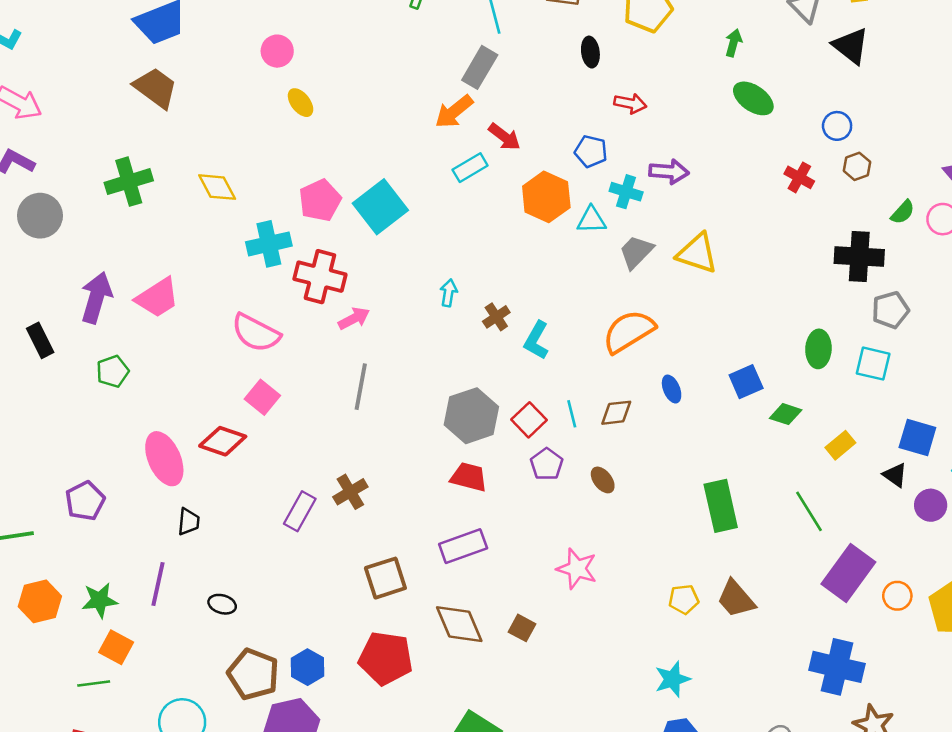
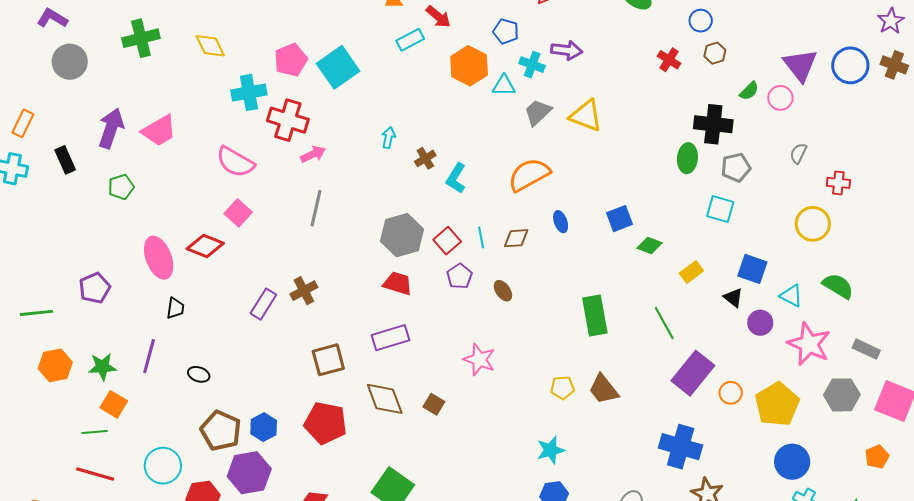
green ellipse: (818, 349) -> (687, 158), moved

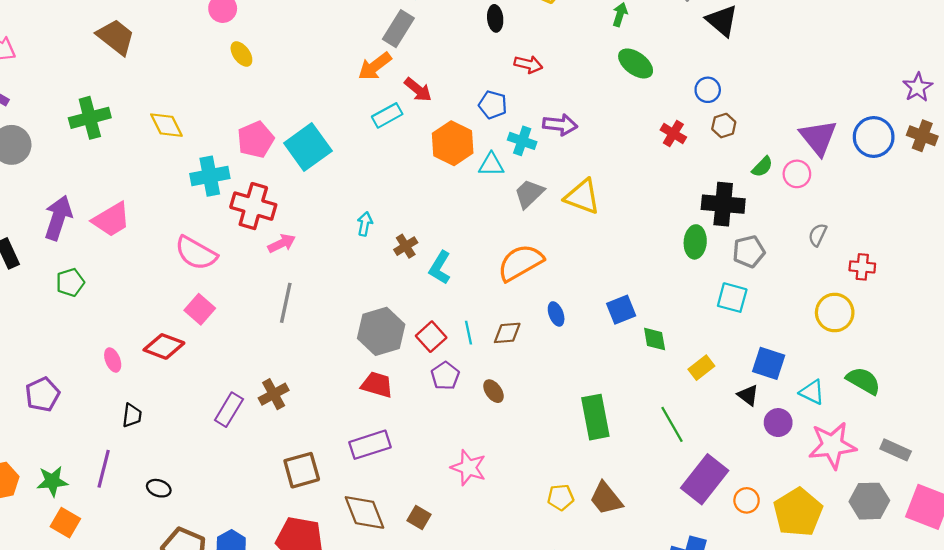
green diamond: (649, 246) -> (655, 339), turned 60
pink ellipse: (159, 258) -> (113, 360), size x0.5
pink star: (809, 344) -> (832, 445), turned -30

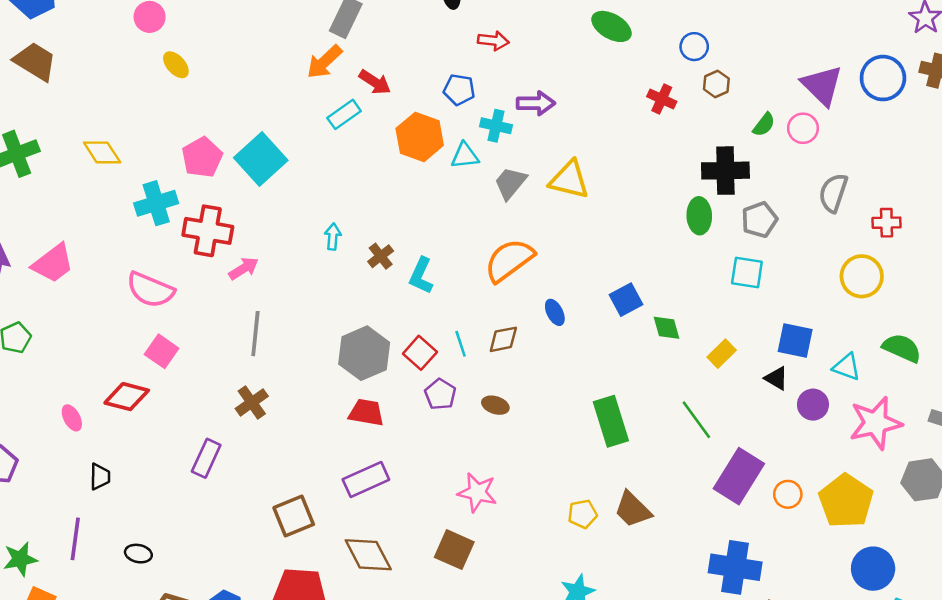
gray semicircle: (818, 235) -> (833, 193), size x1.5
brown ellipse: (493, 391) -> (495, 405), turned -30
brown cross: (274, 394) -> (252, 402), moved
brown square: (419, 518) -> (454, 550), moved, size x1.5

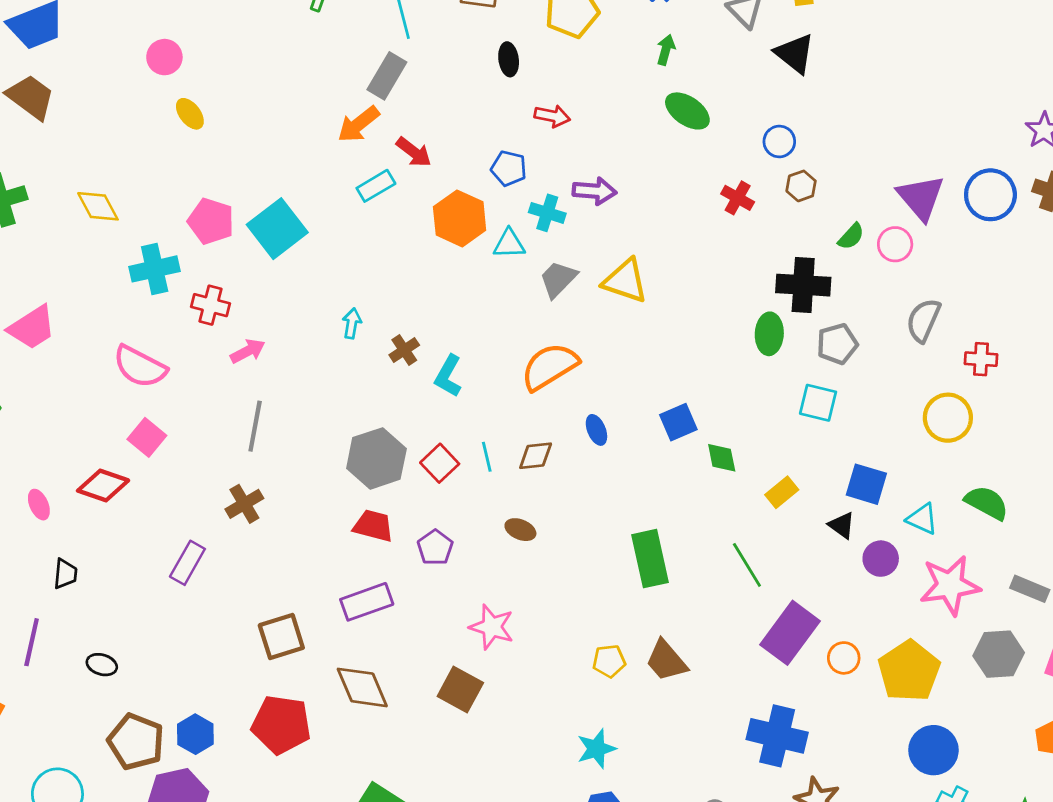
pink pentagon: (202, 157) -> (211, 221), turned -30
red cross: (208, 231) -> (211, 305), size x0.7
purple pentagon: (440, 394) -> (435, 547), moved

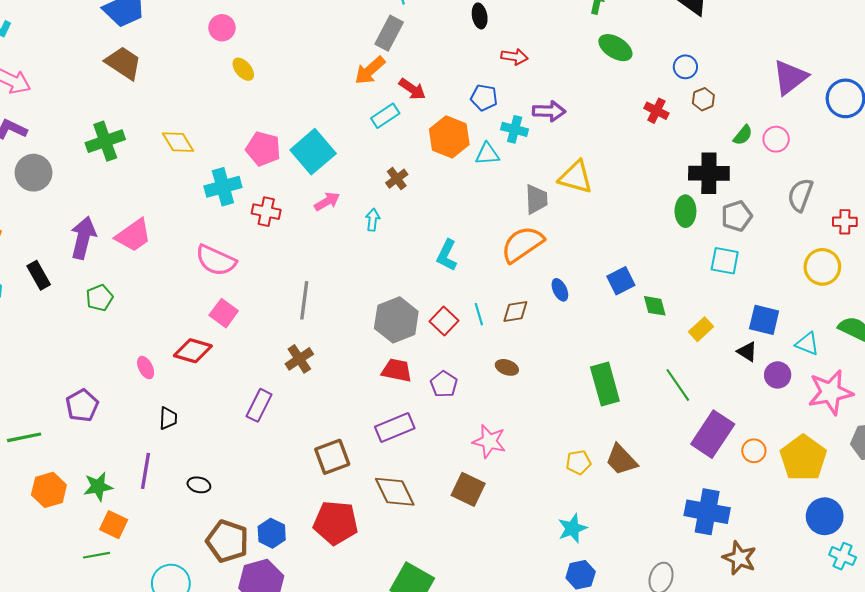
purple triangle: (921, 197) -> (790, 77), moved, turned 36
gray trapezoid: (558, 279) -> (536, 199), moved, turned 136
brown cross: (404, 350) -> (397, 179), moved
pink arrow: (248, 351) -> (327, 201), moved

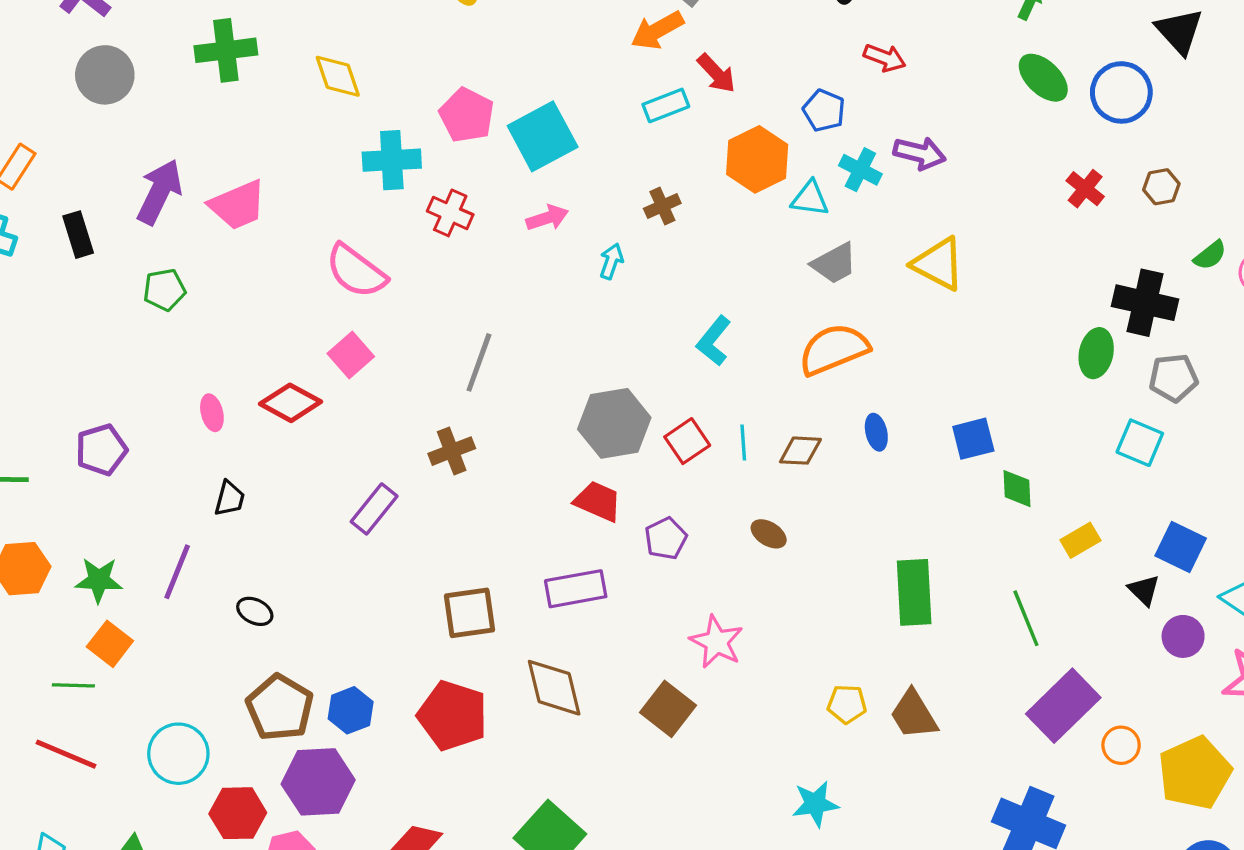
blue circle: (685, 67) -> (1121, 92), moved, size x1.6
gray trapezoid: (536, 199) -> (834, 263), moved, turned 52

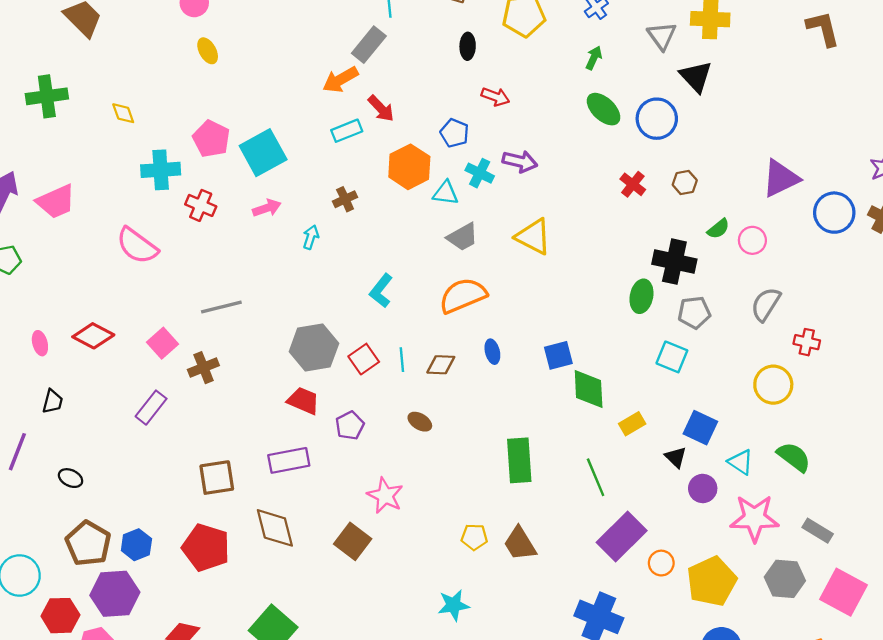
yellow diamond: (338, 76) -> (123, 113), size x0.7
pink square: (351, 355) -> (162, 343), moved
gray line: (479, 362) -> (221, 307), turned 57
green diamond: (1017, 489) -> (589, 389), size x1.5

